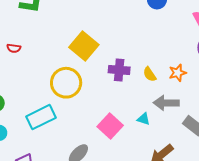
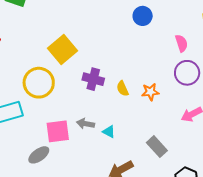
gray arrow: (166, 103) -> (86, 124), moved, size x0.7
pink square: (110, 126) -> (58, 131), moved, turned 30

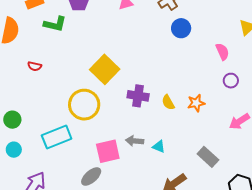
purple circle: (187, 73) -> (231, 81), size x0.6

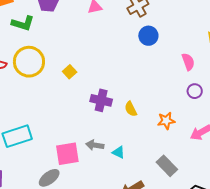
yellow square: (105, 69) -> (70, 72), size x0.5
orange star: (196, 103) -> (166, 121), moved
yellow circle: (84, 105) -> (29, 62), moved

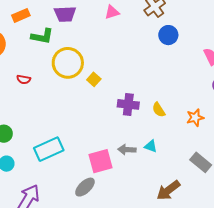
yellow circle: (29, 62) -> (68, 63), moved
cyan triangle: (119, 152) -> (151, 146), moved

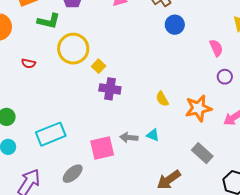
purple cross: (128, 104) -> (110, 89), moved
orange star: (195, 118) -> (198, 108), size x1.5
gray ellipse: (85, 187) -> (73, 174), moved

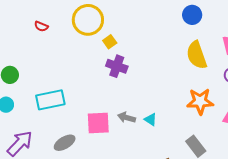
yellow semicircle: (162, 99) -> (197, 55), moved, size x1.8

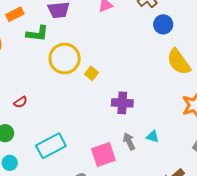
red semicircle: (41, 26) -> (20, 102), moved, turned -40
purple cross: (117, 66) -> (122, 103), moved
gray arrow: (127, 118) -> (129, 141), turned 66

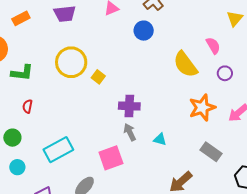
blue circle: (163, 24) -> (144, 31), moved
green L-shape: (37, 34) -> (22, 73), moved
red semicircle: (20, 102) -> (28, 106), turned 136
gray arrow: (129, 141) -> (130, 132), moved

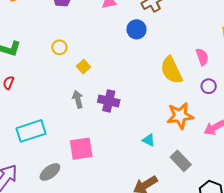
yellow circle: (71, 62) -> (59, 47), size x0.5
gray arrow: (130, 132) -> (78, 99), moved
cyan triangle: (160, 139) -> (149, 140), moved

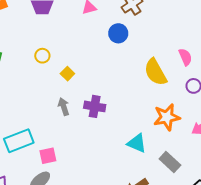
cyan triangle: (149, 140) -> (137, 143), size x1.5
pink square: (81, 149) -> (48, 156), moved, size x0.7

